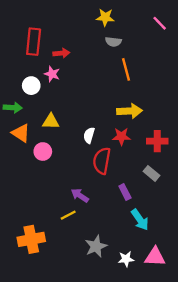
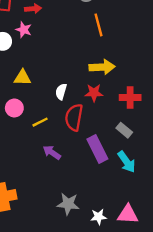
purple rectangle: (125, 192) -> (97, 149), size x1.6
yellow line: (68, 215) -> (40, 122), moved
cyan arrow: (140, 220) -> (127, 162), moved
gray star: (96, 246) -> (68, 204), turned 30

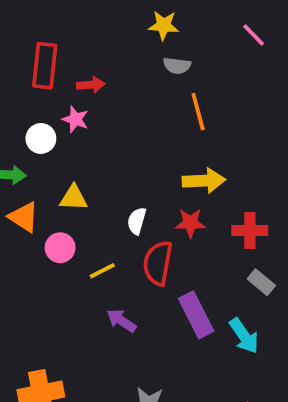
gray rectangle: (124, 130) -> (261, 282), moved

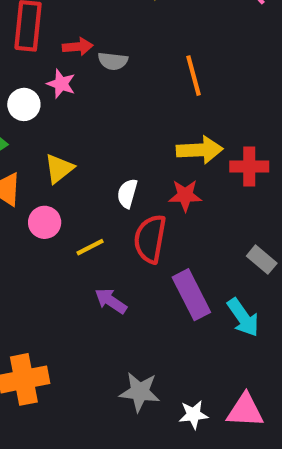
gray semicircle: (177, 66) -> (113, 61), moved
yellow triangle: (73, 198) -> (59, 169), turned -40
red cross: (250, 230) -> (249, 167), moved

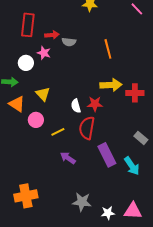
yellow triangle: (59, 169) -> (43, 94), turned -35
white semicircle: (127, 193) -> (76, 106), turned -32
red star: (185, 195) -> (95, 104), moved

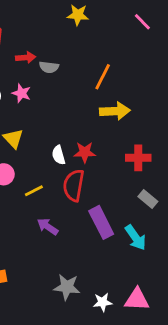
orange line: (108, 49) -> (103, 77), turned 42
pink star: (44, 53) -> (21, 93), moved
yellow arrow: (111, 85) -> (115, 111), moved
red cross: (135, 93) -> (138, 158), moved

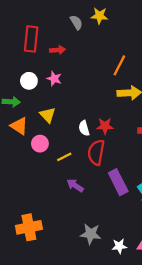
gray semicircle: (49, 67) -> (76, 22), moved, turned -128

